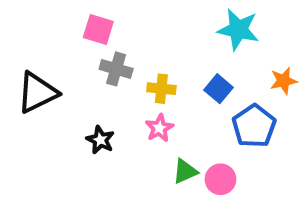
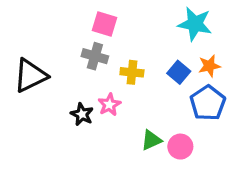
pink square: (98, 30) -> (105, 24), moved
orange star: (284, 81) -> (209, 66), moved
pink star: (159, 128) -> (109, 105), moved

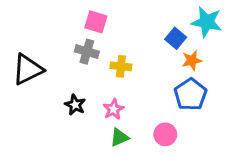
cyan star: (195, 24) -> (207, 22), moved
blue square: (179, 72) -> (176, 38), moved
pink star: (109, 105) -> (114, 109), moved
green triangle: (151, 140) -> (119, 137), moved

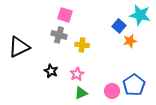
blue pentagon: (190, 94) -> (134, 85), moved

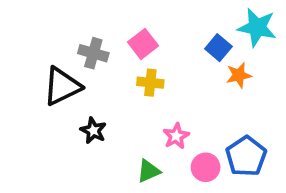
pink square: (65, 15) -> (143, 44), moved, turned 35
gray cross: (59, 35) -> (93, 53), moved
black triangle: (19, 47) -> (62, 86), moved
pink star: (77, 74) -> (176, 136), moved

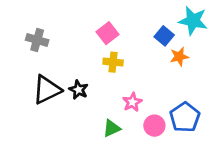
gray cross: (93, 53) -> (37, 40), moved
black triangle: (62, 86) -> (47, 90), moved
black star: (93, 130) -> (79, 90), moved

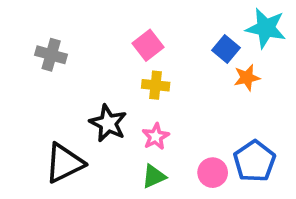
black triangle: (47, 90) -> (64, 163), moved
black star: (79, 90) -> (108, 123), size x1.4
pink star: (132, 102) -> (156, 136), moved

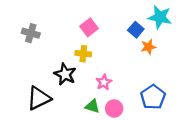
yellow cross: (156, 85) -> (83, 54), moved
pink star: (156, 136) -> (104, 82), moved
pink circle: (213, 173) -> (114, 108), moved
green triangle: (154, 176) -> (92, 106), turned 42

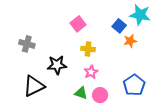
gray cross: (31, 33) -> (27, 44), moved
yellow cross: (83, 54) -> (88, 49), moved
black star: (65, 74) -> (57, 65), turned -30

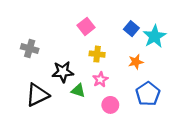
cyan star: (140, 15) -> (155, 36), moved, turned 30
orange star: (130, 41) -> (136, 62), moved
green triangle: (81, 93) -> (78, 91), moved

